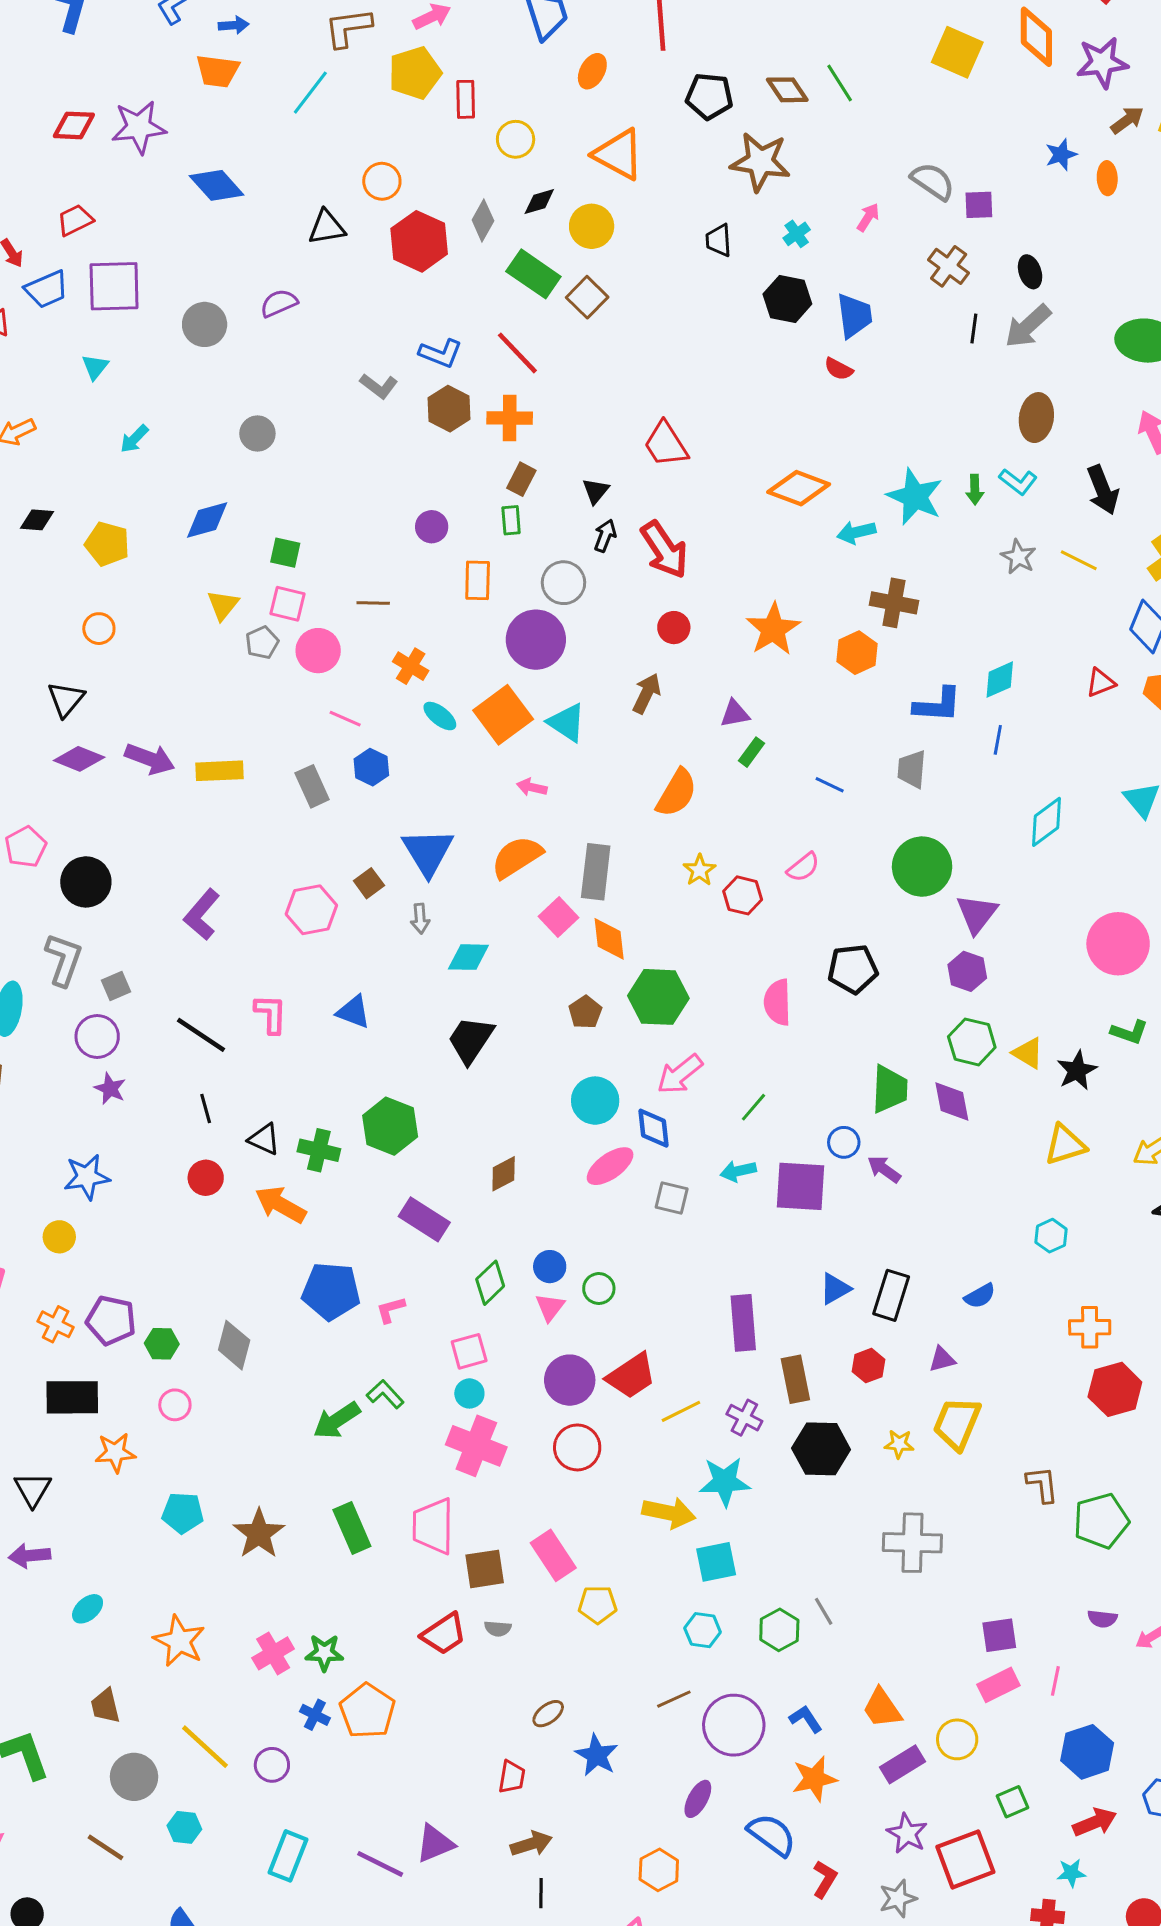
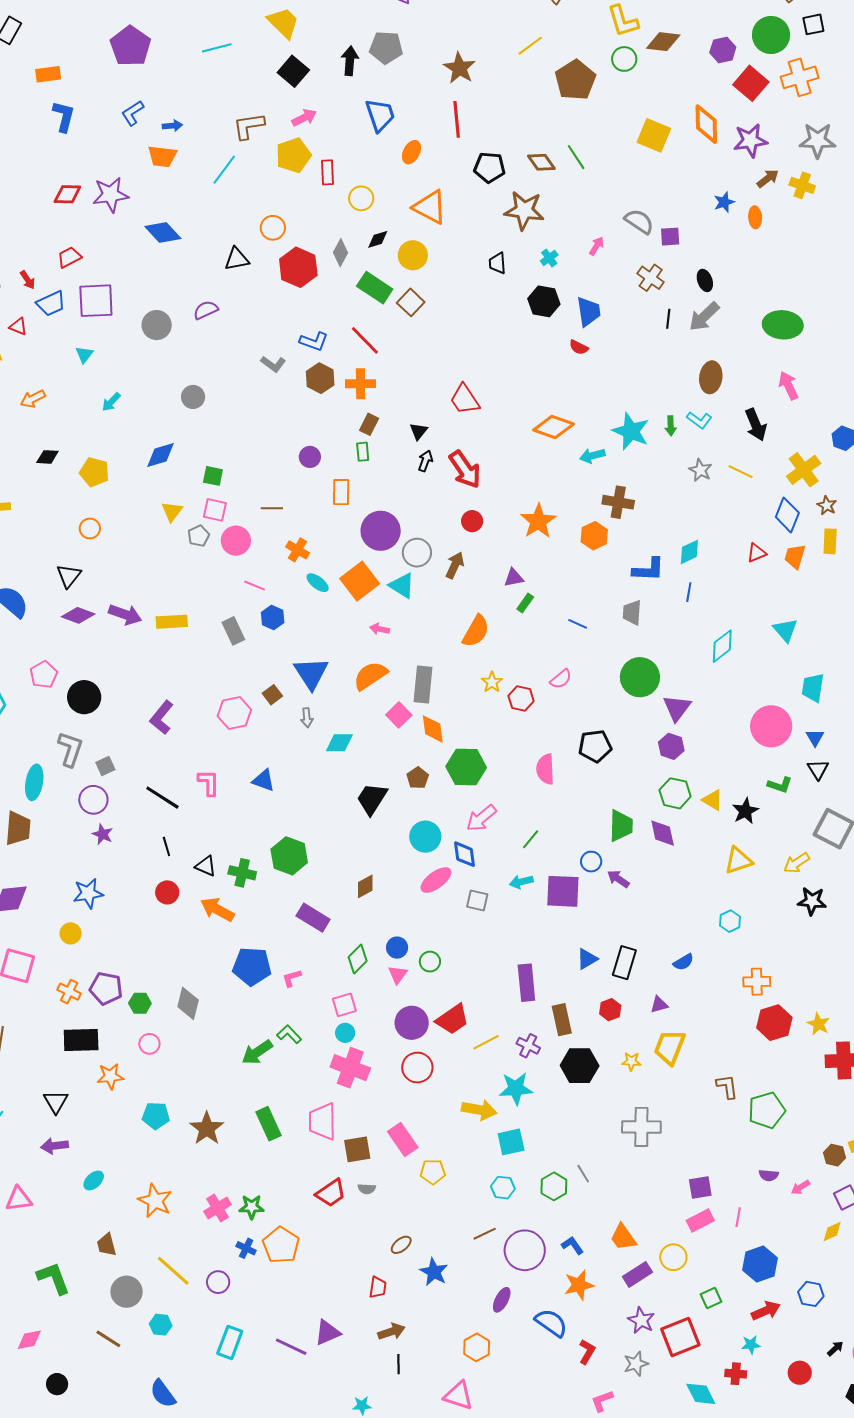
gray circle: (563, 583) -> (417, 553), moved
black trapezoid: (471, 1040) -> (372, 799), moved

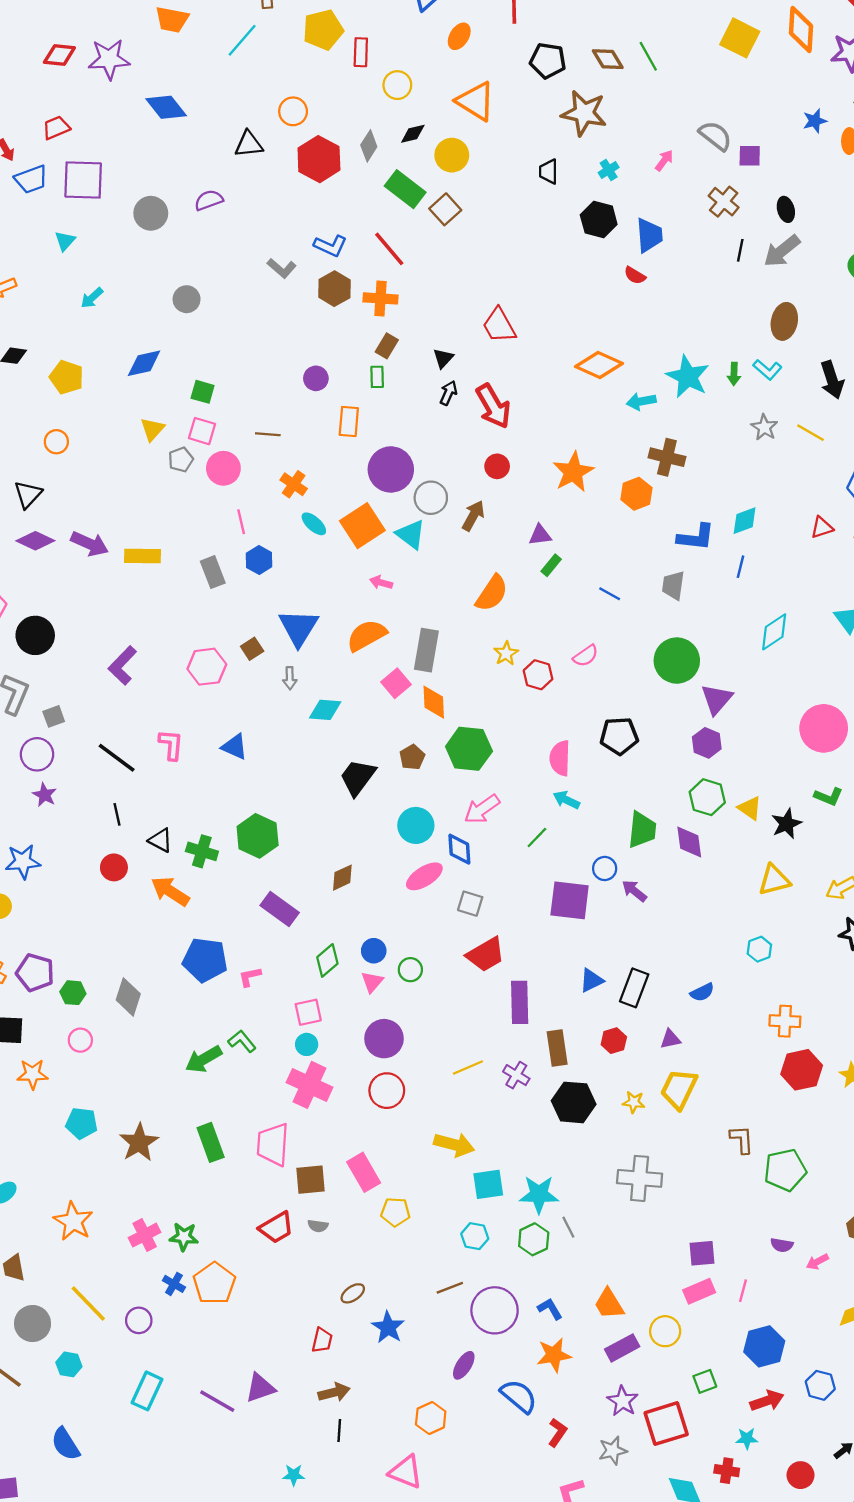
pink line: (255, 586) -> (241, 522), turned 50
cyan arrow: (521, 882) -> (566, 800), moved, turned 35
red trapezoid: (452, 1019) -> (486, 955), moved
cyan star: (516, 1089) -> (539, 1194), moved

